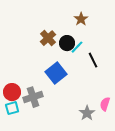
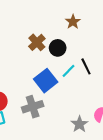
cyan line: (77, 47) -> (69, 71), moved
gray cross: (33, 97) -> (33, 107), moved

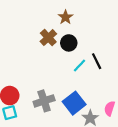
brown star: (73, 22) -> (66, 17), moved
blue square: (46, 81) -> (74, 103), moved

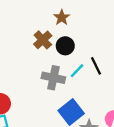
gray cross: (44, 101) -> (53, 78), moved, turned 30

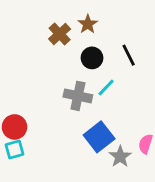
brown cross: (43, 40) -> (60, 34), moved
black line: (96, 66) -> (129, 55), moved

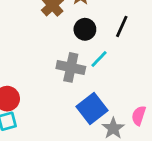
black line: (129, 55) -> (122, 26), turned 50

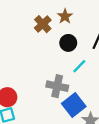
gray cross: (71, 67) -> (57, 86), moved

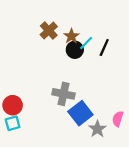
brown star: (65, 16) -> (71, 36), moved
cyan line: (79, 66) -> (86, 43), moved

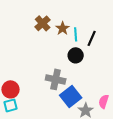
cyan line: (86, 43) -> (76, 34), turned -48
black circle: (75, 50) -> (76, 55), moved

